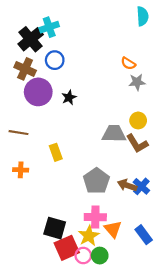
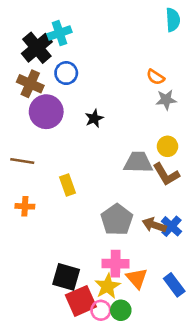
black star: (69, 97) -> (94, 118), moved

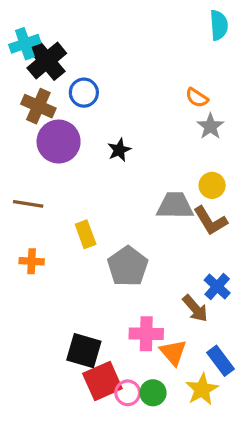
cyan cross: (60, 33) -> (25, 44), moved
gray star: (166, 100) -> (210, 126), turned -30
gray pentagon: (117, 220) -> (128, 266), moved
brown arrow: (154, 225) -> (195, 308), moved, turned -150
yellow star: (107, 286) -> (202, 389), moved

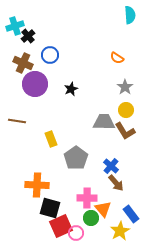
black cross: (47, 61) -> (28, 36), size x0.6
gray star: (210, 126) -> (125, 87), moved
orange cross: (32, 261) -> (37, 185), moved, size x1.6
blue cross: (217, 287) -> (111, 166), moved
green circle: (153, 393) -> (91, 218), moved

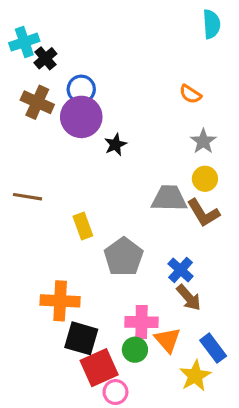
purple circle: (35, 84) -> (81, 117), moved
green circle: (91, 218) -> (135, 350), moved
pink circle: (76, 233) -> (115, 392), moved

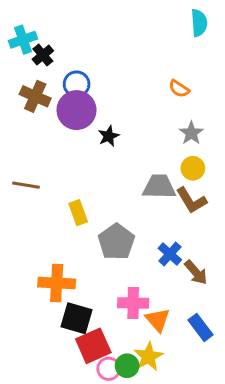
brown arrow: (189, 298) -> (196, 272), moved
green circle: (135, 350) -> (127, 366), moved
yellow star: (195, 376) -> (148, 357), moved

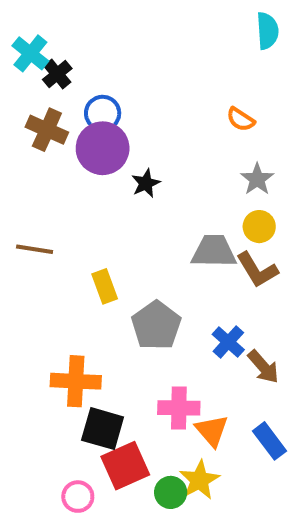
cyan cross: (23, 40) -> (30, 53), turned -32
pink circle: (109, 369) -> (78, 497), moved

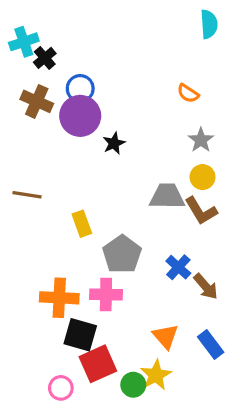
cyan cross: (30, 53) -> (24, 42), turned 32
pink cross: (179, 408) -> (106, 295), moved

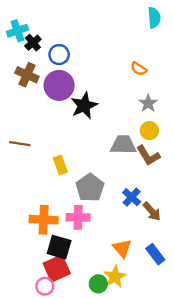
blue circle: (80, 89) -> (59, 55), moved
black star: (114, 143) -> (84, 106), size x1.6
red square: (98, 364) -> (57, 268), moved

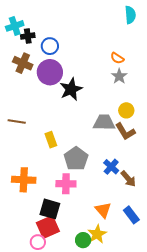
black cross: (33, 43) -> (28, 36), turned 32
gray star: (148, 103) -> (119, 76), moved
orange cross: (44, 220) -> (24, 180), moved

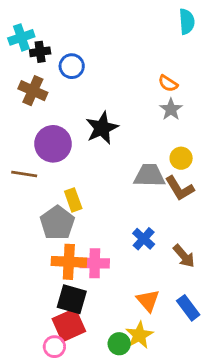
purple circle: (50, 72) -> (53, 144), moved
gray pentagon: (76, 159) -> (57, 223), moved
blue cross: (111, 167) -> (144, 239), moved
orange cross: (24, 180) -> (69, 262), moved

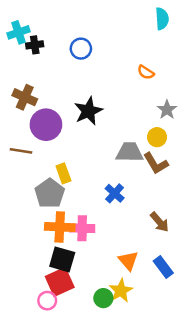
blue circle: (72, 66) -> (81, 49), moved
brown cross: (33, 91) -> (25, 97), moved
gray star: (171, 109) -> (167, 110), moved
blue cross: (144, 239) -> (115, 193), moved

